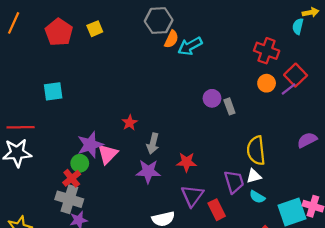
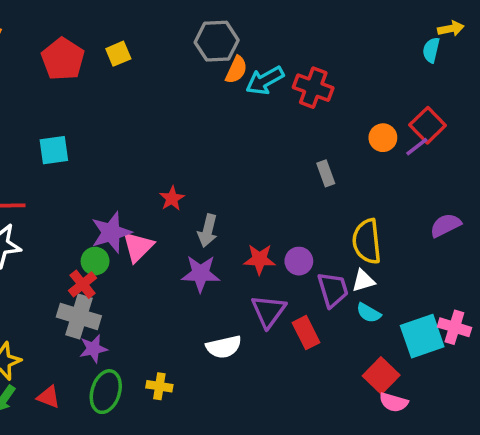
red cross: (267, 51) -> (313, 88), moved
purple circle: (212, 98) -> (299, 261), moved

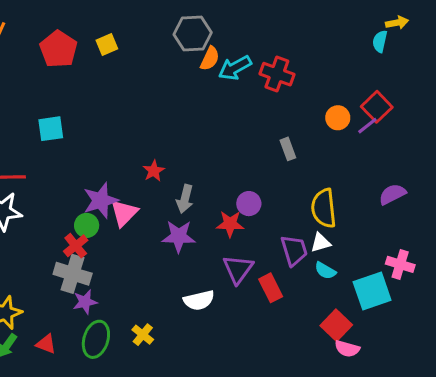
purple circle: (299, 261) -> (249, 204), moved
pink cross: (454, 327) -> (400, 264), moved
yellow cross: (159, 386) -> (143, 335), turned 30

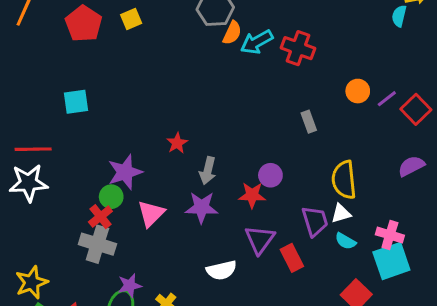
red square: (377, 107) -> (416, 109), moved
pink triangle: (124, 213) -> (151, 214), moved
pink cross: (400, 264) -> (390, 235), moved
purple star: (85, 302) -> (130, 285), moved

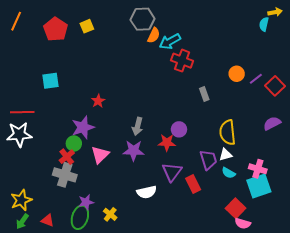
red cross: (298, 48) -> (182, 61), moved
red star: (177, 143) -> (98, 101), moved

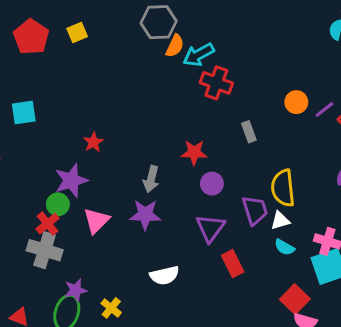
red star: (167, 143) -> (194, 152), moved
purple trapezoid: (208, 160) -> (255, 210), moved
purple triangle: (172, 172) -> (210, 228), moved

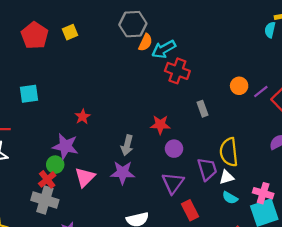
purple star: (71, 181) -> (65, 146), turned 30

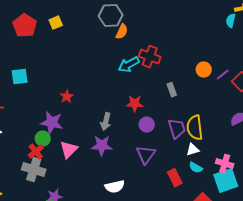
cyan arrow: (164, 49) -> (129, 65), moved
purple trapezoid: (207, 169) -> (177, 129), moved
red rectangle: (190, 210) -> (175, 178), moved

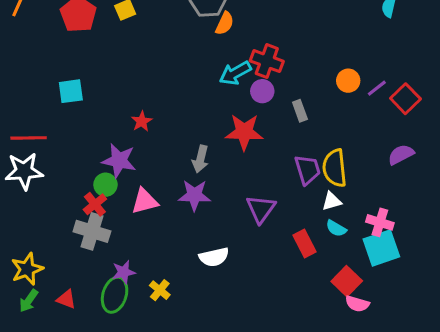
red star: (135, 104) -> (244, 132), size x1.4
purple circle: (147, 125) -> (262, 91), moved
pink triangle: (69, 150) -> (145, 201), turned 30

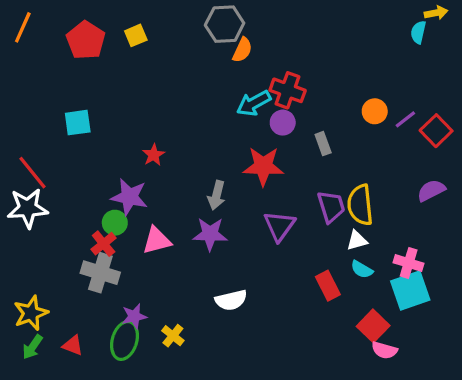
red line: (29, 138) -> (32, 173), turned 52
purple triangle: (261, 209) -> (279, 226), moved

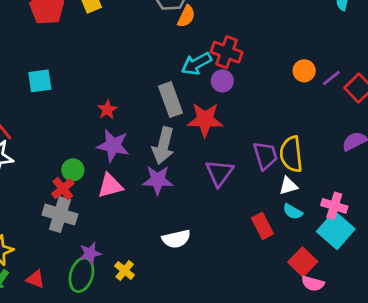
gray rectangle: (323, 144) -> (171, 100), moved, size x1.6
gray arrow: (217, 195) -> (163, 146), size x1.4
purple star: (129, 197) -> (113, 146), moved
cyan square: (410, 290) -> (336, 230), turned -30

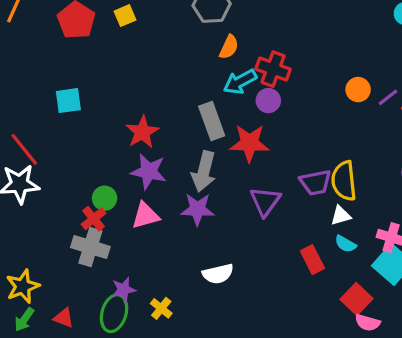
orange semicircle: (186, 16) -> (229, 47), moved
red star: (107, 110) -> (142, 132), size x1.5
purple trapezoid: (265, 156) -> (316, 182), turned 96

